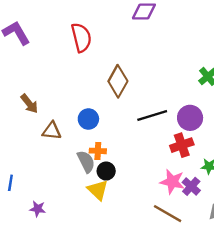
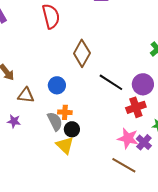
black line: (152, 115) -> (111, 82), turned 50
purple star: (38, 209) -> (14, 121), moved

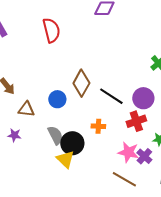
brown diamond: (82, 53) -> (81, 83), moved
orange cross: (65, 112) -> (98, 126), moved
black circle: (72, 129) -> (72, 143), size x1.5

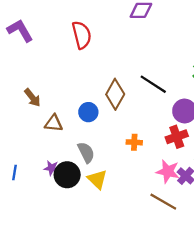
black line: (111, 96) -> (153, 84), moved
purple star: (14, 135) -> (51, 168), moved
black circle: (72, 143) -> (67, 175), moved

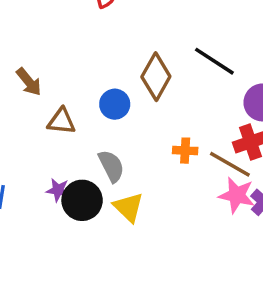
brown line: (163, 202) -> (230, 164), moved

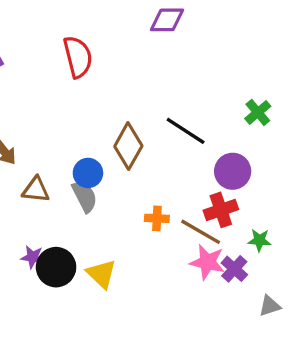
gray semicircle: (111, 166) -> (85, 196), moved

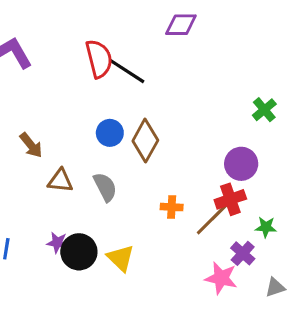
black line: (186, 131) -> (127, 71), moved
blue circle: (88, 173) -> (110, 133), moved
brown line: (201, 232) -> (212, 219), turned -75
pink star: (207, 262) -> (221, 278), moved

